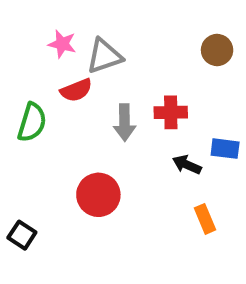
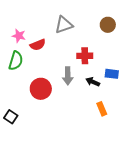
pink star: (62, 44) -> (19, 36), moved
gray triangle: (104, 56) -> (64, 25), moved
gray arrow: (125, 122) -> (68, 76), moved
red circle: (98, 195) -> (41, 89), moved

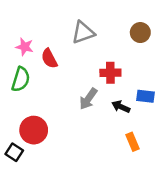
red semicircle: (38, 45) -> (49, 59), turned 84
gray arrow: (68, 76) -> (88, 99), turned 36
red circle: (41, 89) -> (34, 130), moved

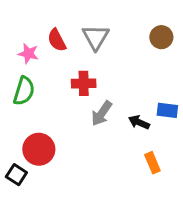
gray triangle: (83, 33) -> (96, 37), turned -40
red semicircle: (49, 59) -> (57, 40), moved
red cross: (110, 73) -> (84, 83), moved

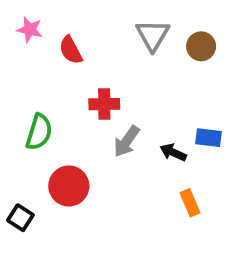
gray triangle: (96, 37) -> (153, 35), moved
pink star: (28, 54) -> (30, 30), moved
green semicircle: (24, 91) -> (39, 132), moved
red circle: (39, 149) -> (69, 186), moved

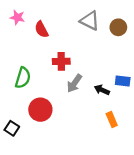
gray triangle: (153, 35) -> (90, 21), turned -35

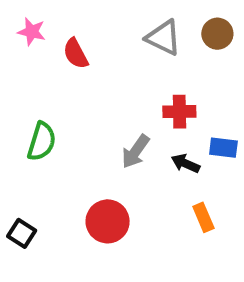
brown circle: (118, 27) -> (217, 34), moved
red cross: (61, 61) -> (179, 112), moved
red circle: (40, 110) -> (108, 221), moved

